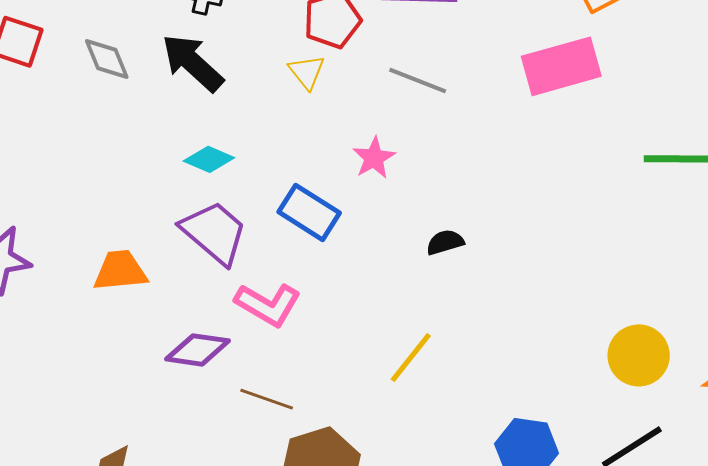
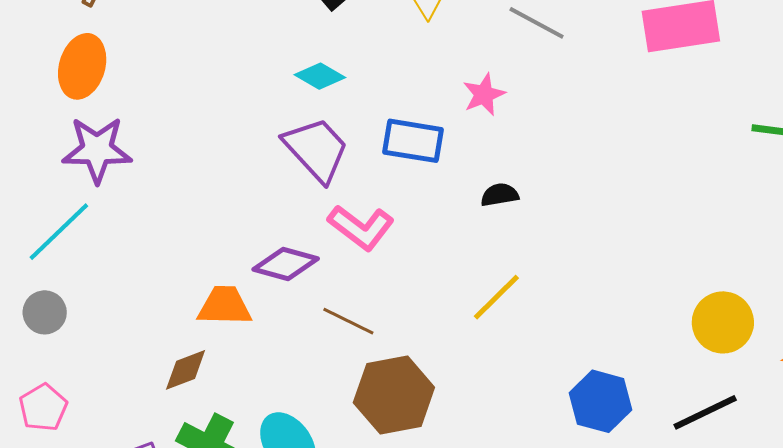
blue rectangle: (309, 212) -> (413, 141), turned -30
black semicircle: (445, 242) -> (500, 195), moved
orange trapezoid: (120, 271) -> (225, 306), moved

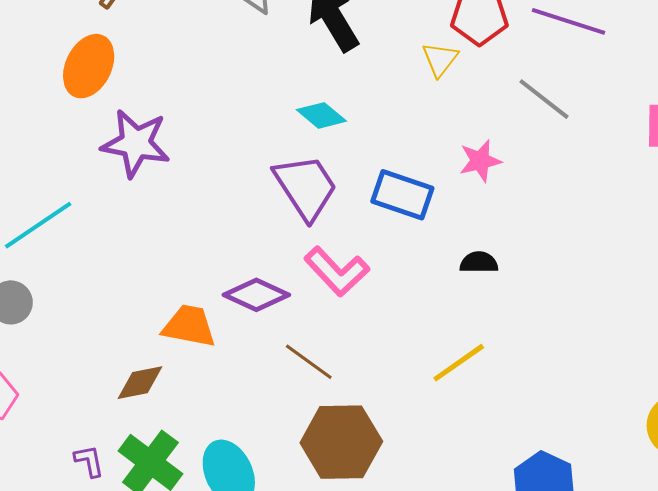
purple star: (97, 150) -> (136, 143), moved

